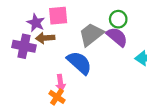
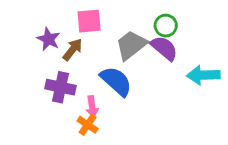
purple star: (36, 23) -> (49, 39), moved
brown arrow: (45, 38) -> (73, 50), turned 132
purple cross: (24, 46) -> (61, 87), moved

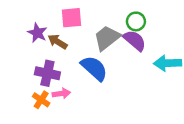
brown arrow: (73, 50) -> (58, 42), turned -96
pink arrow: (92, 107) -> (61, 93), moved, turned -90
orange cross: (88, 125) -> (41, 100), moved

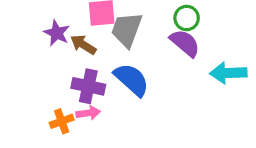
gray trapezoid: (107, 38) -> (127, 30), moved, turned -32
purple cross: (47, 73) -> (88, 86), moved
orange cross: (41, 100) -> (62, 121), turned 36

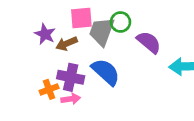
green circle: (187, 18) -> (120, 22), moved
brown arrow: (83, 45) -> (67, 44), turned -55
orange cross: (62, 121) -> (49, 89), moved

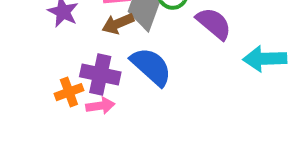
brown arrow: (67, 44) -> (118, 24), moved

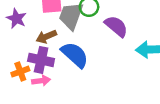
brown arrow: (118, 24) -> (46, 37), moved

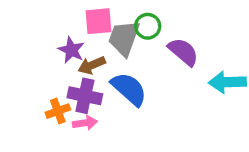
purple star: (16, 18) -> (71, 50), moved

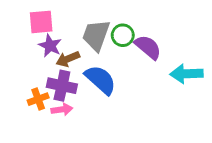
pink square: (98, 21) -> (41, 22), moved
green circle: (148, 26) -> (123, 35), moved

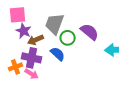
green circle: (123, 35) -> (68, 38), moved
blue semicircle: (100, 80) -> (58, 54), size x0.7
pink arrow: (62, 109) -> (32, 74), turned 40

